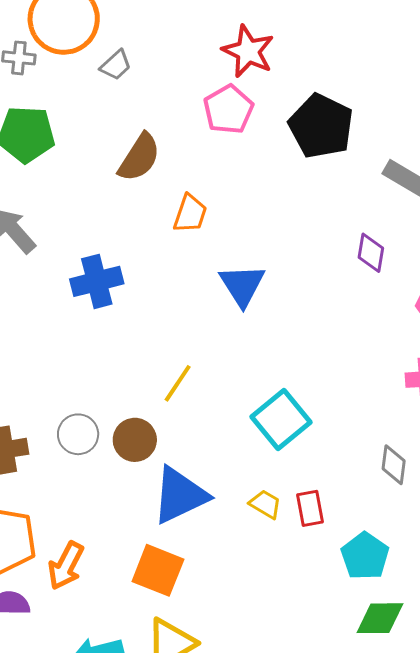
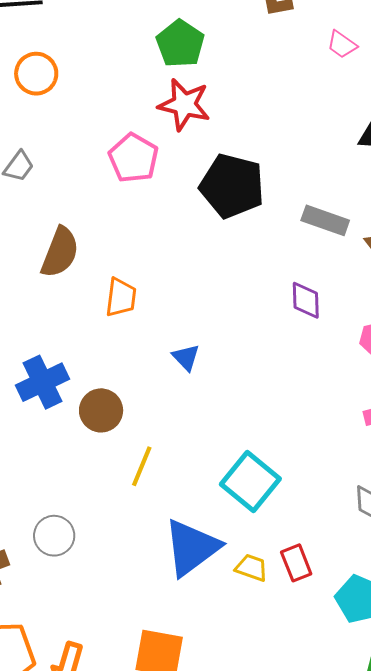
red star: (248, 51) -> (184, 105), moved
pink pentagon: (228, 109) -> (133, 158), moved
blue triangle: (242, 285) -> (186, 357), size x0.6
brown circle: (135, 440) -> (101, 410), moved
blue triangle: (180, 495) -> (192, 547), moved

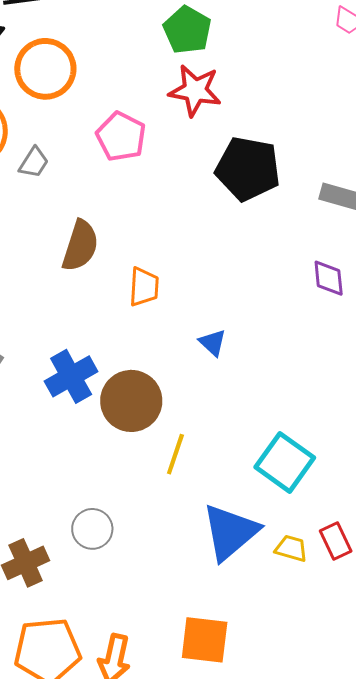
orange circle: (36, 74) -> (45, 69), size x1.4
pink pentagon: (133, 158) -> (121, 137), moved
brown circle: (101, 410) -> (131, 401), size x1.4

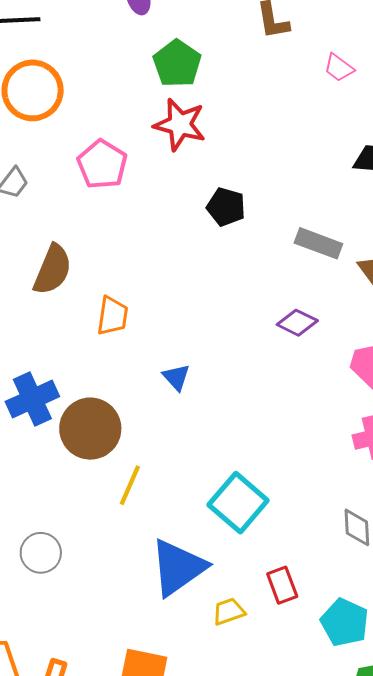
black pentagon: (248, 169) -> (226, 207), size x0.6
purple diamond: (329, 278) -> (297, 323), turned -63
yellow trapezoid: (291, 548) -> (229, 611), moved, turned -40

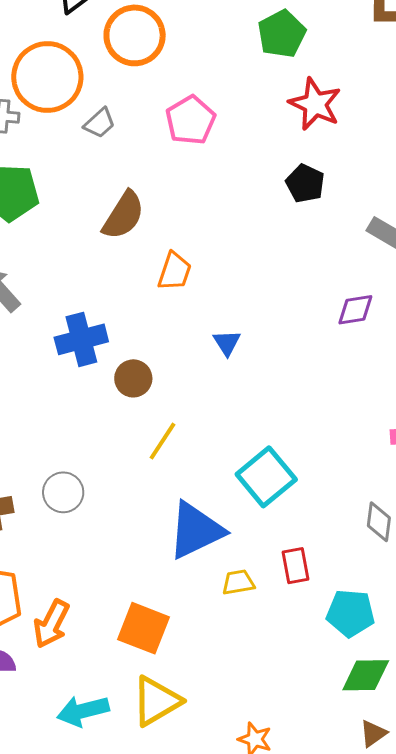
red star: (180, 125) -> (315, 104), moved
purple diamond: (297, 323) -> (355, 310), turned -45
brown circle: (90, 429) -> (133, 378), size x0.6
cyan pentagon: (345, 622) -> (350, 613), turned -30

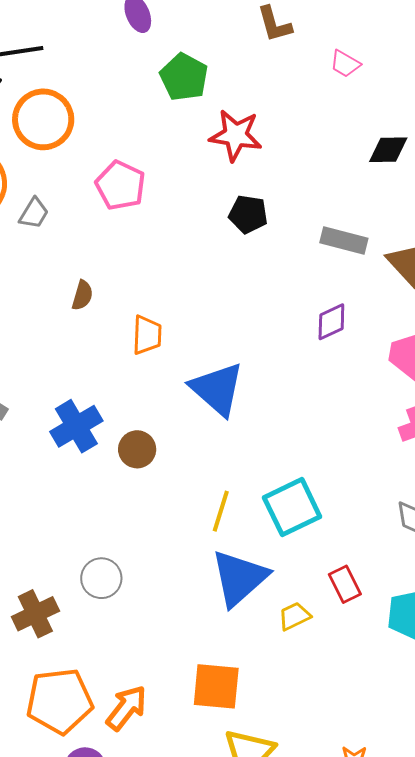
brown semicircle: (123, 215) -> (82, 295), size x0.6
blue triangle: (227, 343) -> (217, 389), size x2.0
yellow line: (163, 441) -> (221, 511), moved
cyan square: (266, 477) -> (292, 507), turned 30
orange arrow: (51, 624) -> (127, 708), turned -153

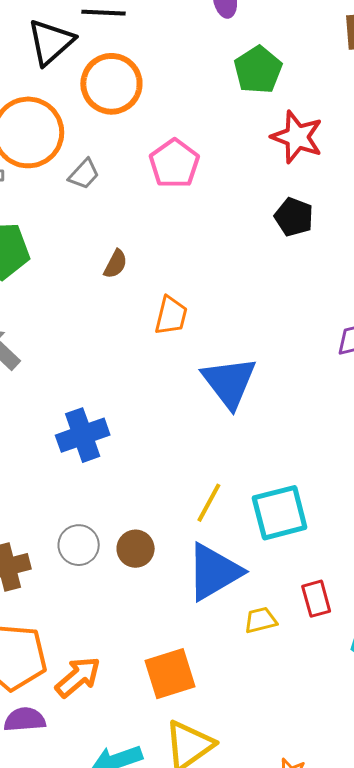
blue cross: (76, 426) -> (83, 435), moved
brown circle: (137, 449) -> (136, 549), moved
orange square: (216, 686) -> (170, 674), turned -34

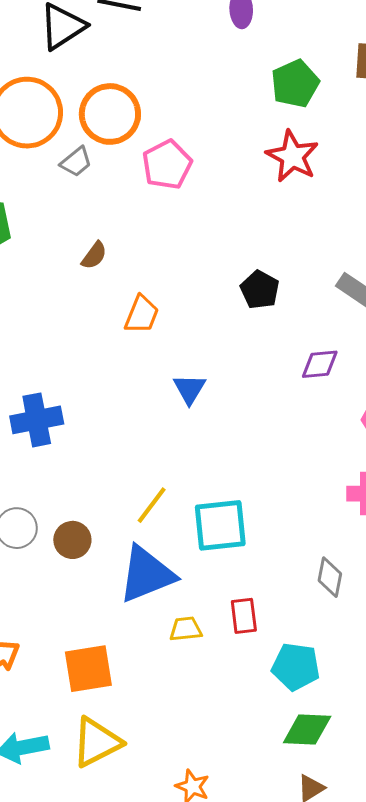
green pentagon: (258, 70) -> (295, 84), moved
orange circle: (111, 84) -> (110, 114), moved
black pentagon: (294, 217) -> (260, 290), moved
blue triangle: (229, 382) -> (189, 389), size x0.6

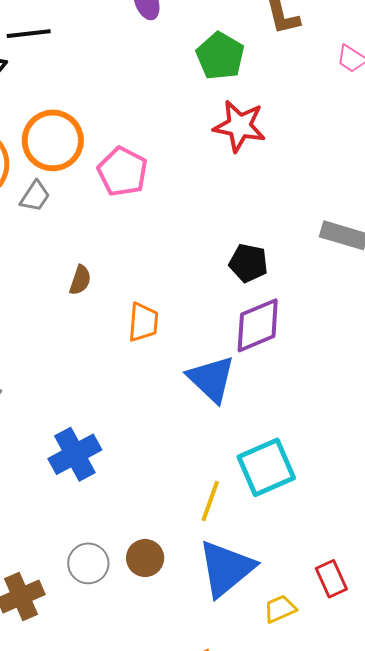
purple diamond: (320, 364) -> (258, 325), moved, size x1.5
blue triangle: (189, 389) -> (211, 379), size x1.5
cyan square: (220, 525) -> (266, 467), moved

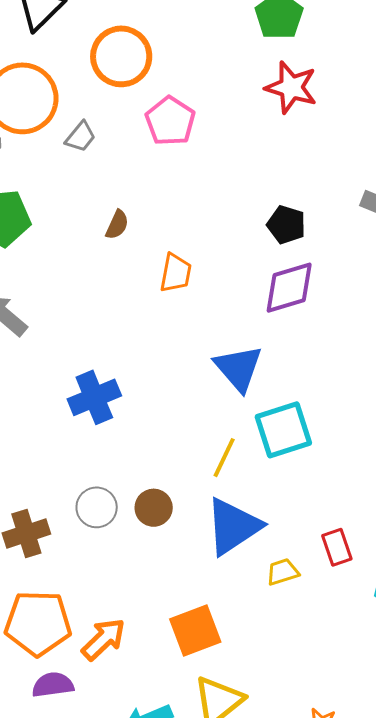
orange circle: (53, 140) -> (121, 56), moved
blue triangle: (211, 379) -> (238, 368), moved

